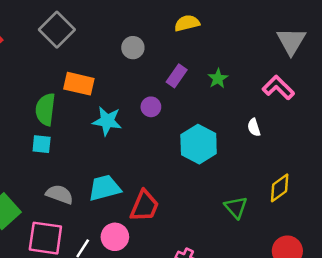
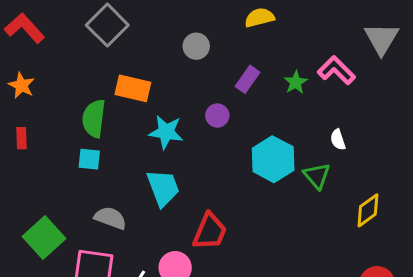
pink L-shape: (278, 88) -> (336, 70), moved
cyan trapezoid: (105, 188) -> (163, 188), moved, turned 84
green triangle: (236, 207) -> (317, 176), moved

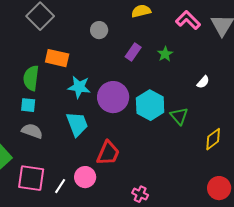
pink L-shape: (336, 70) -> (188, 20), moved
purple circle: (217, 115) -> (113, 97), moved, size x2.0
white semicircle: (338, 140) -> (203, 82), moved, turned -120
gray semicircle: (110, 218) -> (32, 131), moved

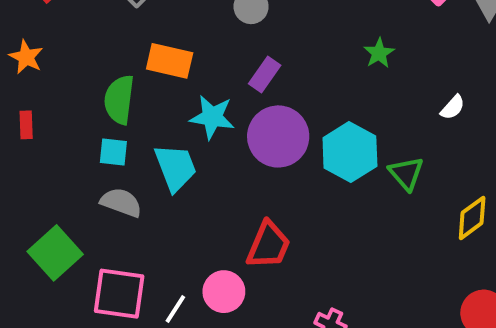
purple rectangle: (133, 52) -> (265, 74), moved
cyan trapezoid: (77, 124) -> (175, 168), moved

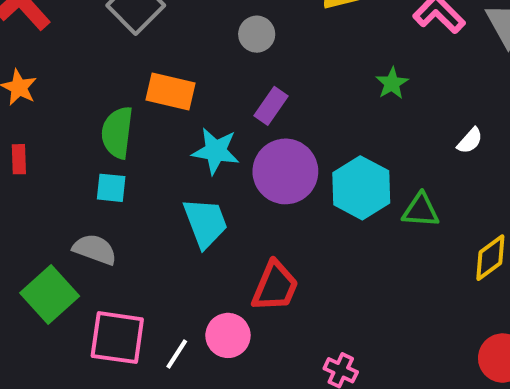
cyan trapezoid: (175, 168) -> (205, 223), moved
green triangle: (406, 173) -> (421, 210), turned -45
gray semicircle: (121, 202) -> (95, 249), moved

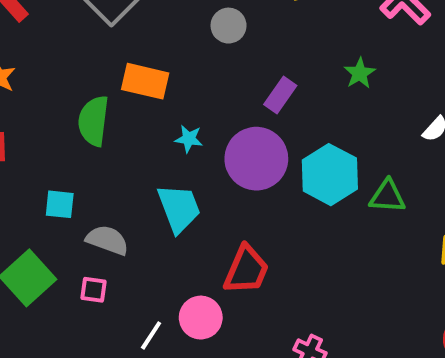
purple rectangle: (271, 106) -> (280, 95), moved
cyan star: (216, 151) -> (189, 139), size x0.6
cyan square: (111, 188) -> (60, 204), moved
gray semicircle: (95, 249) -> (107, 240), moved
pink square: (117, 338) -> (93, 290), moved, size x0.5

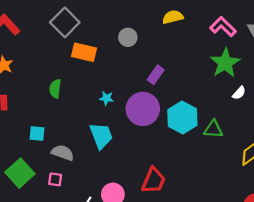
green star: (360, 73) -> (225, 63), moved, size x1.8
orange rectangle: (145, 81) -> (84, 52), moved
green semicircle: (93, 121) -> (55, 89), size x0.7
red trapezoid: (246, 270) -> (153, 181), moved

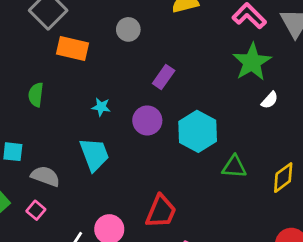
purple circle: (143, 109) -> (147, 120), size x0.7
green triangle: (213, 129) -> (234, 167), moved
pink square: (55, 179) -> (36, 210), turned 32

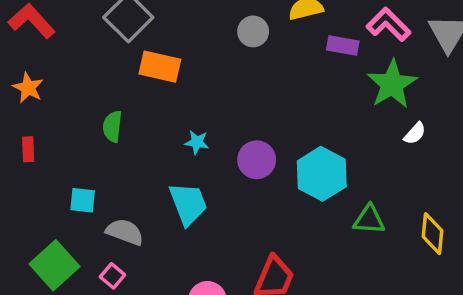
gray circle: (128, 29) -> (253, 31), moved
purple rectangle: (164, 77) -> (343, 46), moved, turned 65
yellow diamond: (283, 178) -> (432, 234), turned -48

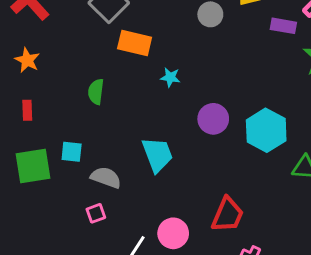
cyan star: (197, 142) -> (170, 77), moved
green square: (54, 265) -> (33, 166), moved, turned 33
pink square: (112, 276) -> (96, 213), turned 30

